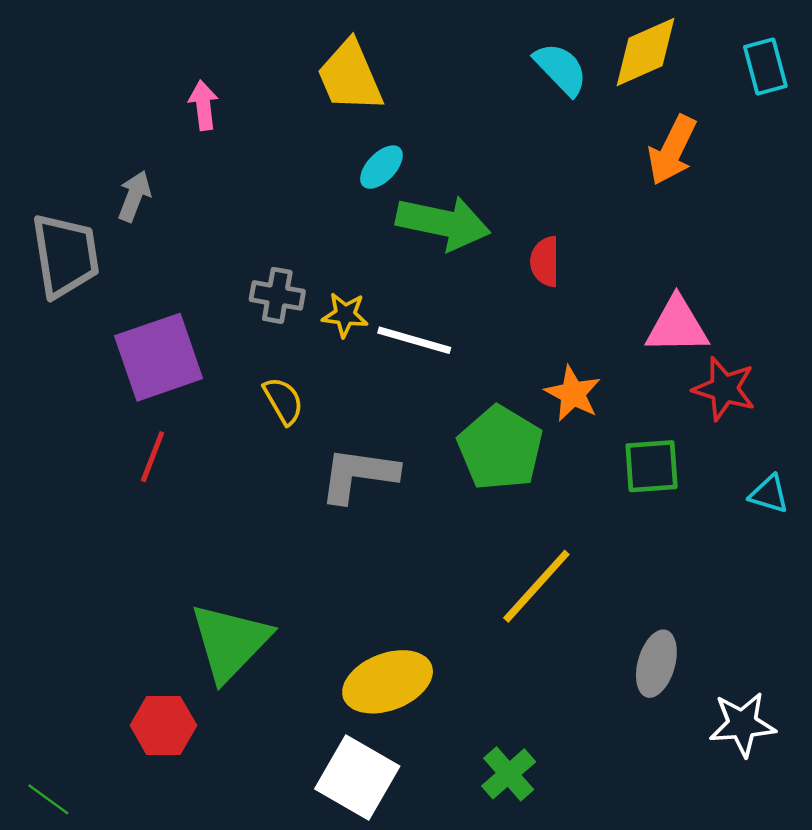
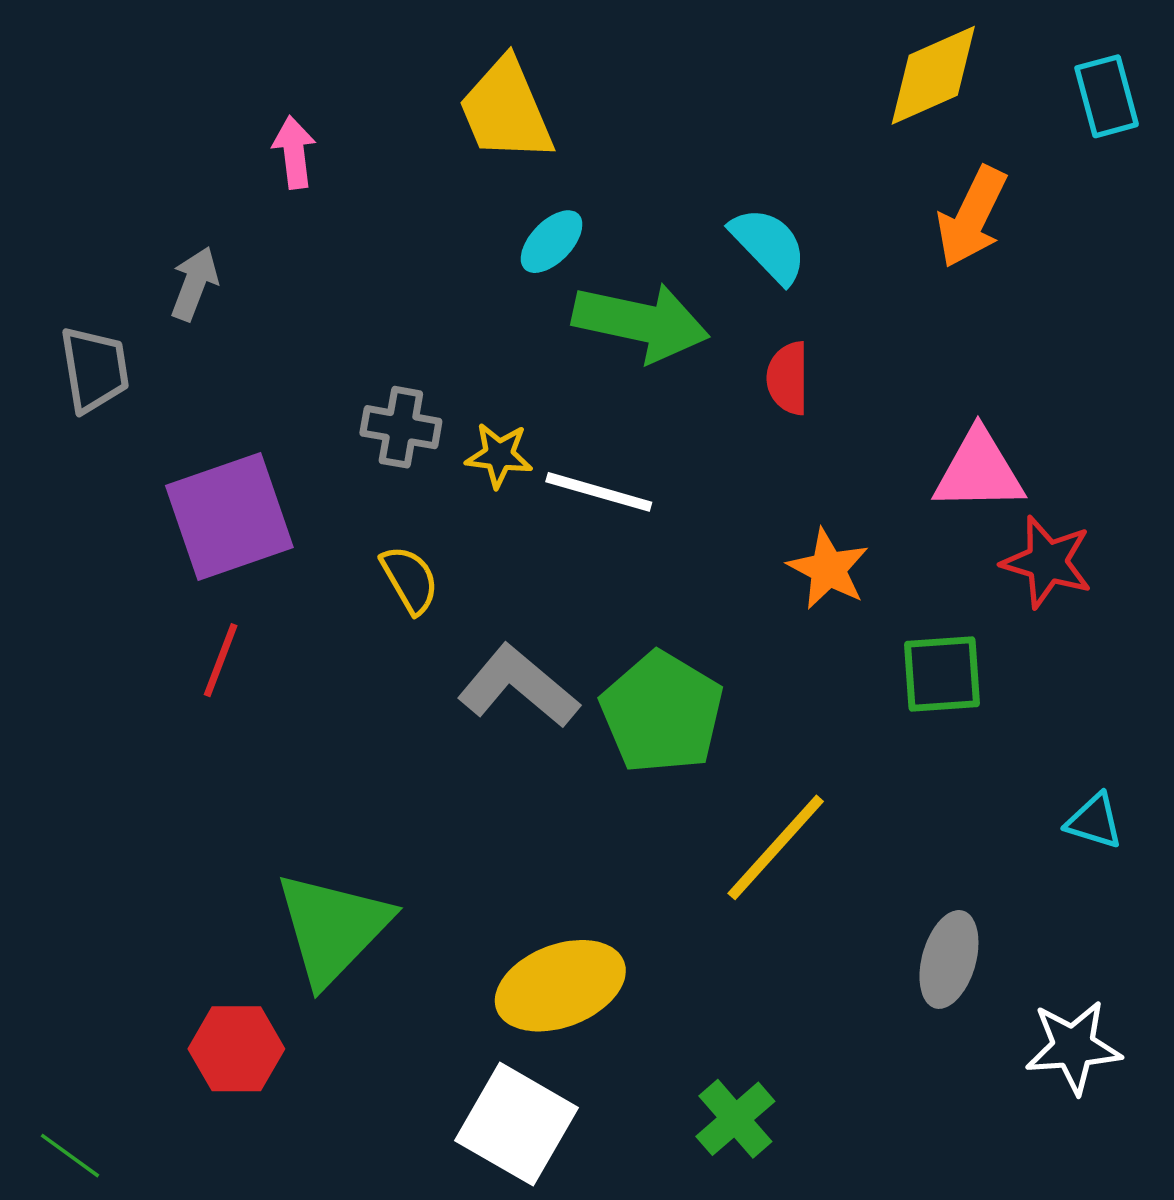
cyan semicircle: (561, 69) -> (769, 245), moved
gray trapezoid: (65, 255) -> (95, 369), size x0.7
green pentagon: (500, 448) -> (662, 713), moved
gray L-shape: (358, 475) -> (518, 686), turned 32
cyan triangle: (769, 494) -> (1094, 821), moved

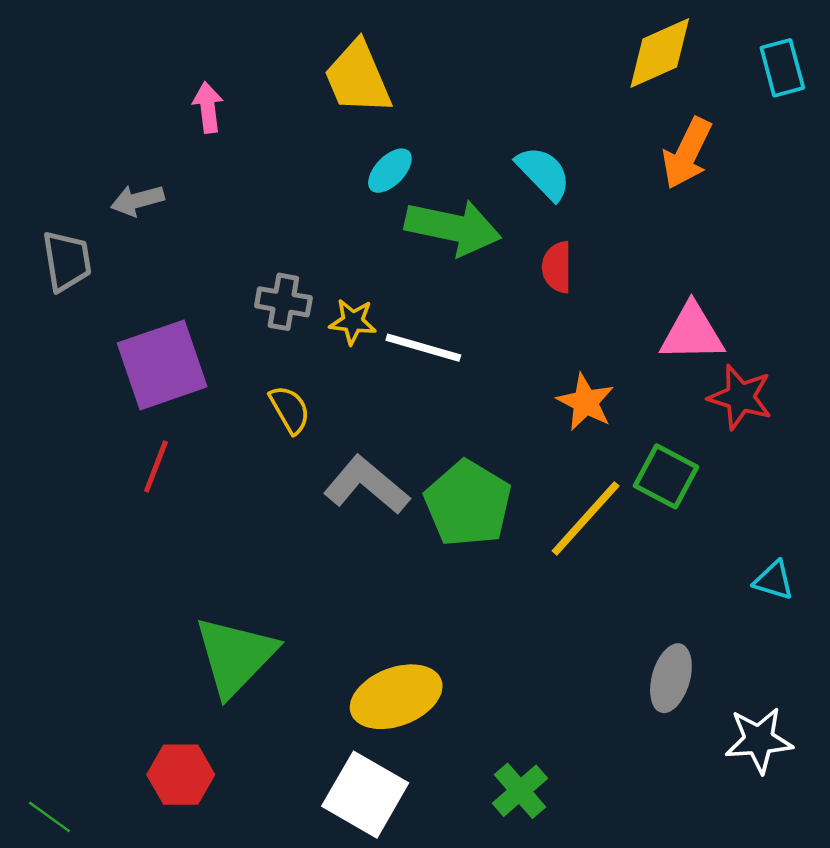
gray arrow: (194, 284) -> (137, 200), turned -126
green square: (942, 674) -> (666, 476), turned 32
yellow line: (776, 847) -> (586, 518), moved
red hexagon: (236, 1049) -> (181, 775), moved

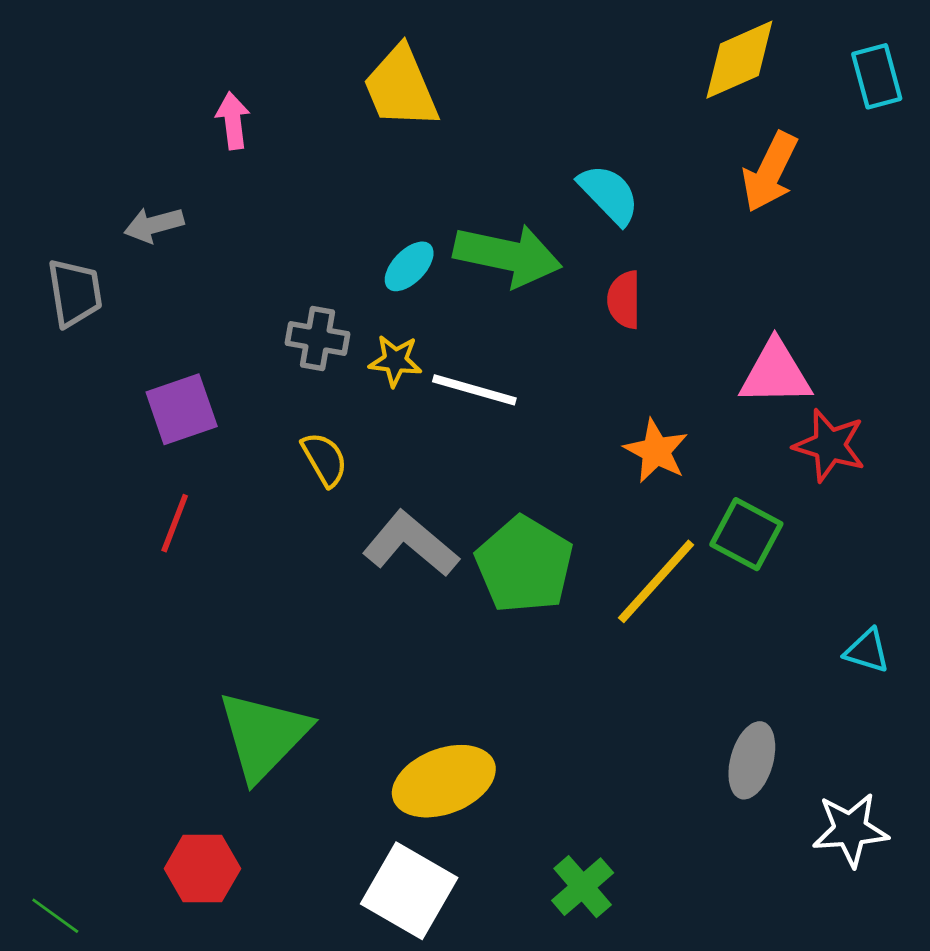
cyan ellipse: (390, 171) -> (409, 266), moved
purple square: (162, 365) -> (182, 409), size x0.7

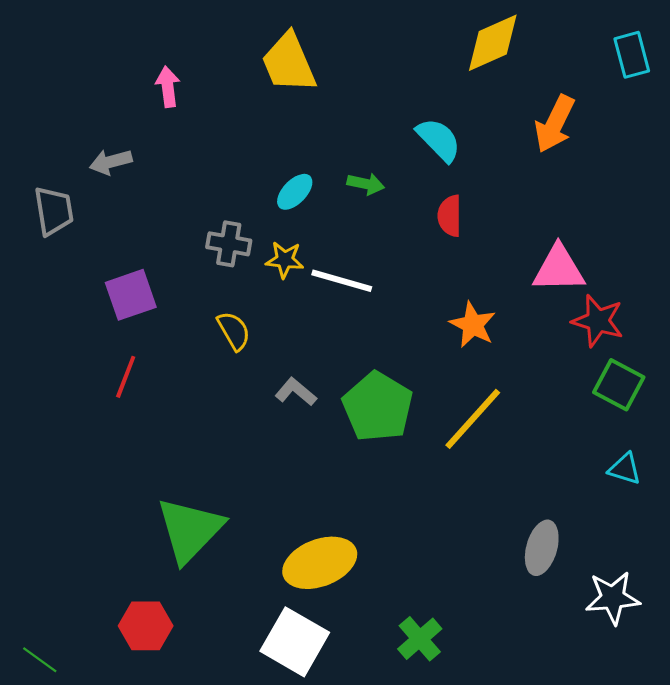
yellow diamond: (739, 60) -> (493, 43), moved
green arrow: (508, 255) -> (366, 184), size x0.5
green square: (746, 534) -> (619, 385), moved
gray L-shape: (411, 544) -> (296, 392), size x0.6

